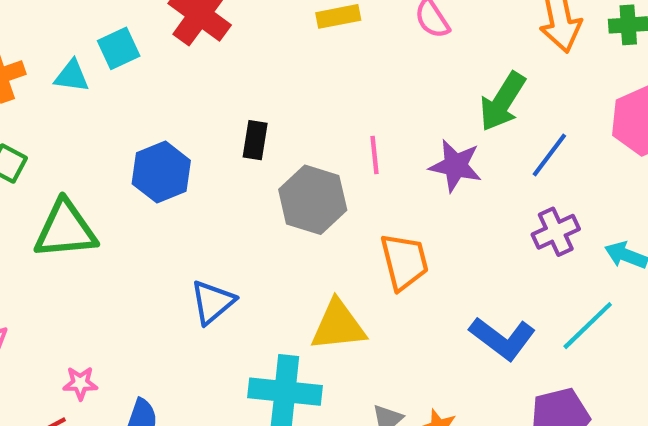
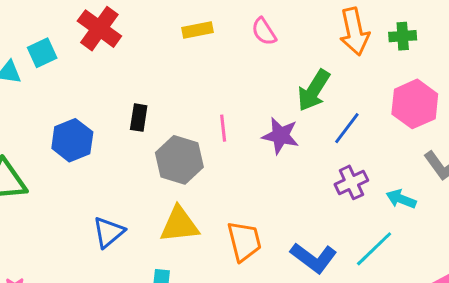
orange trapezoid: (404, 262) -> (244, 241), moved
yellow triangle: (338, 326) -> (179, 225), moved

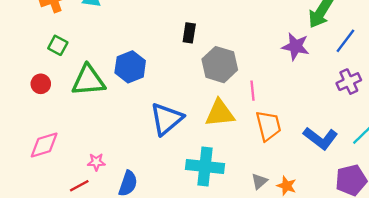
pink line: (223, 128) -> (253, 91), moved
blue hexagon: (72, 140) -> (130, 67), moved
blue triangle: (108, 232) -> (166, 119), size x1.4

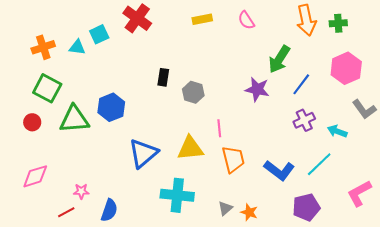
green square: (58, 45) -> (47, 88), size x1.6
gray hexagon: (220, 65) -> (193, 92), moved, size x0.7

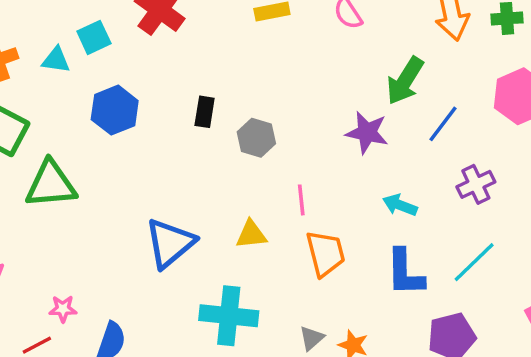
blue hexagon: (111, 107) -> (115, 110), moved
purple cross: (304, 120) -> (476, 184), moved
cyan arrow: (337, 131) -> (400, 205), moved
yellow triangle: (190, 148) -> (251, 234), size x0.7
blue L-shape: (279, 170) -> (405, 273), turned 52

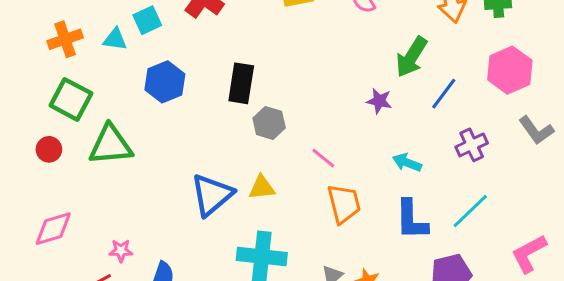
black rectangle: (205, 112) -> (241, 83), size x1.5
purple star: (367, 133) -> (379, 101), size x0.7
gray hexagon: (256, 138) -> (269, 123), moved
pink line: (301, 200) -> (323, 158), turned -45
yellow triangle: (251, 234) -> (262, 188), moved

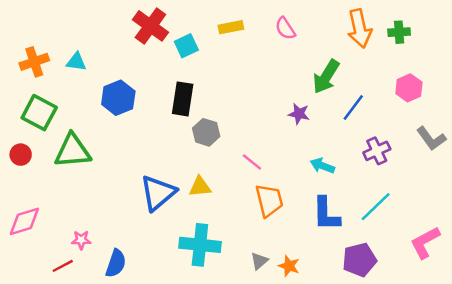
cyan square: (147, 20) -> (186, 46), moved
pink hexagon: (510, 70) -> (409, 88), size x0.7

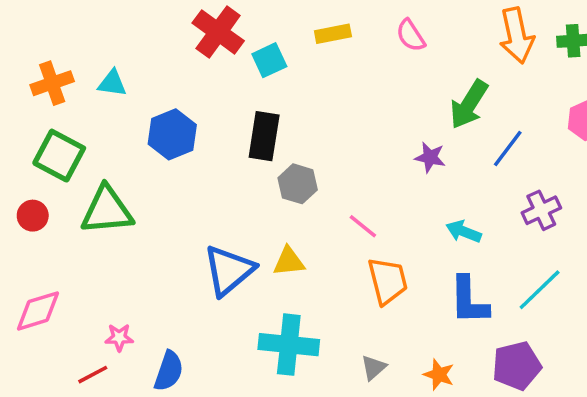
orange star: (289, 266) -> (439, 375), moved

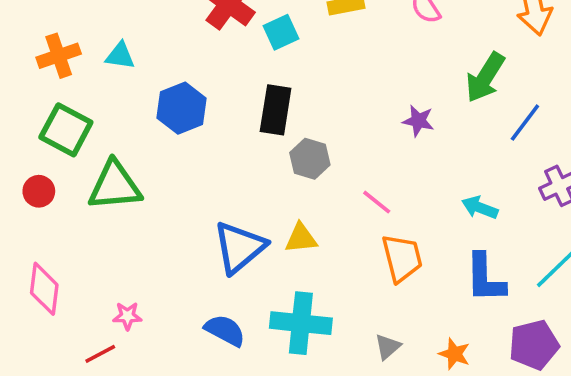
purple star: (430, 157) -> (418, 121), moved
pink diamond: (38, 311) -> (44, 289), turned -66
blue semicircle: (169, 371) -> (225, 330), moved, turned -81

